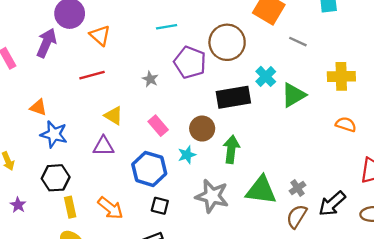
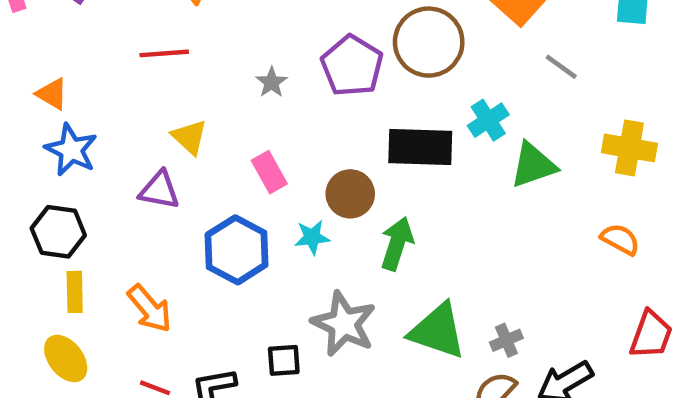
black square: (160, 206) -> (284, 360), moved, turned -30

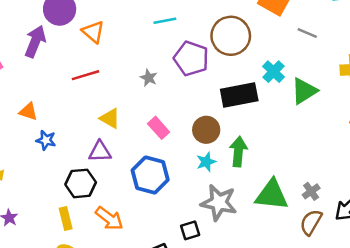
blue star: (71, 150) -> (46, 140), size x0.7
black hexagon: (58, 232) -> (81, 183), moved
cyan star: (312, 237) -> (206, 162), moved

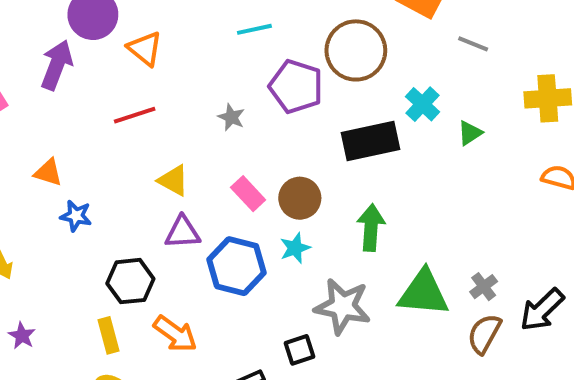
green triangle: (304, 91) -> (470, 133), size x0.6
brown circle: (206, 130) -> (300, 198), moved
purple triangle: (100, 152) -> (183, 232), moved
cyan star: (206, 162) -> (295, 248), moved

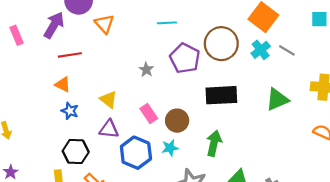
cyan cross: (423, 104) -> (261, 50), moved
red line: (135, 115) -> (70, 55), moved
green triangle: (470, 133) -> (277, 99), size x1.6
orange triangle: (48, 173) -> (63, 84), moved
blue star: (76, 216) -> (70, 111), moved

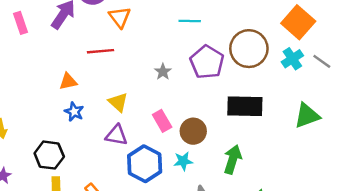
red line: (70, 55) -> (101, 51), moved
orange triangle: (63, 84) -> (68, 82), turned -42
black hexagon: (76, 152) -> (49, 155), moved

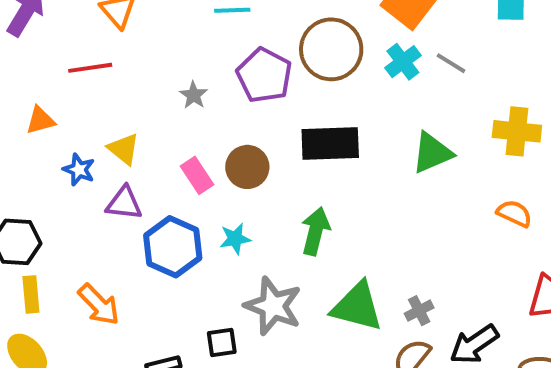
blue star: (74, 112) -> (79, 170), moved
brown circle: (193, 131) -> (247, 167), moved

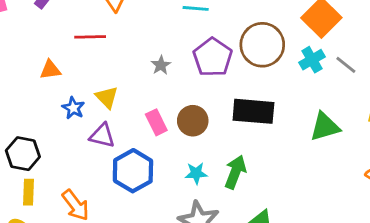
cyan star: (235, 239) -> (196, 173), moved

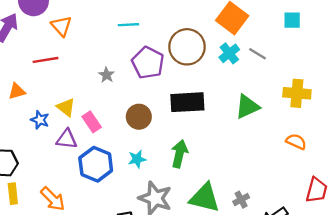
pink rectangle: (156, 122) -> (92, 122), moved
cyan star: (196, 173) -> (137, 159), moved

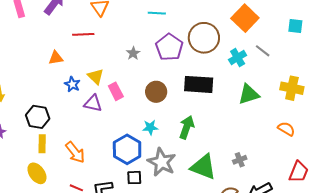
cyan cross: (229, 53) -> (238, 58), moved
blue hexagon: (96, 164) -> (127, 149), moved
gray cross: (241, 200) -> (240, 160), moved

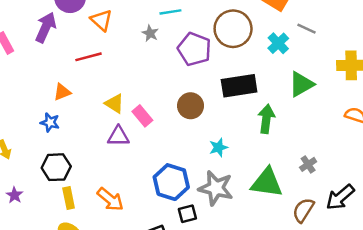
gray star: (133, 53) -> (150, 33), moved
blue star: (72, 84) -> (50, 122), moved
cyan star: (150, 127) -> (219, 147), moved
green arrow: (187, 127) -> (266, 119), moved

